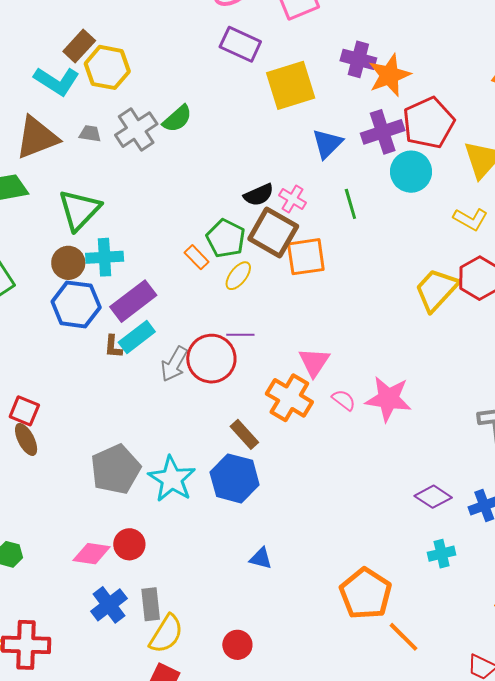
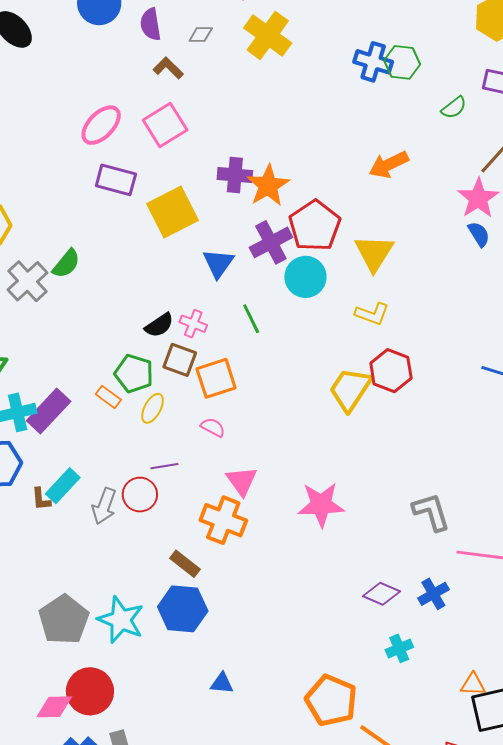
brown square: (273, 232) -> (180, 360), size x0.7
purple rectangle: (133, 301) -> (49, 411), moved
red circle: (211, 359) -> (140, 495), size x0.7
pink semicircle: (344, 400) -> (213, 427), moved
red circle: (129, 544) -> (90, 691), size x1.5

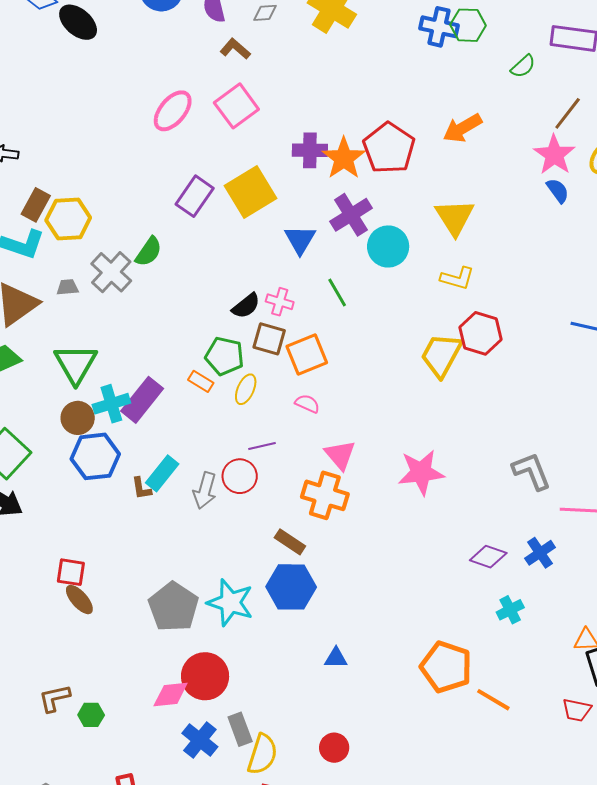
purple rectangle: (116, 180) -> (195, 196), moved, turned -66
red pentagon: (315, 226) -> (389, 148), moved

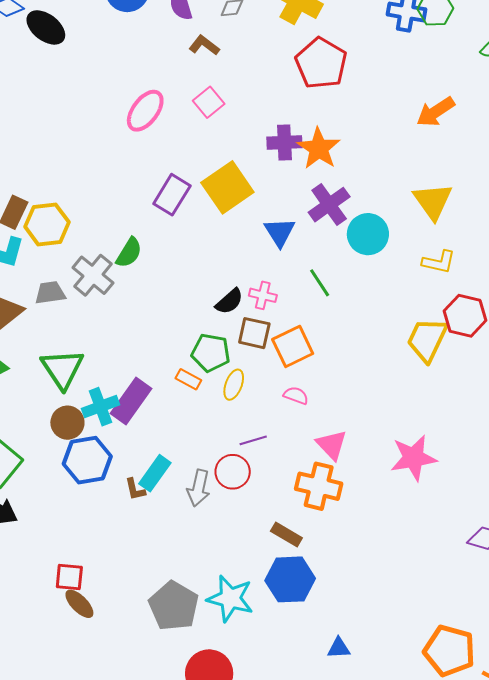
pink square: (236, 106) -> (209, 102), size x0.7
red pentagon: (389, 148) -> (321, 63), moved
gray trapezoid: (67, 287) -> (50, 293), size x1.4

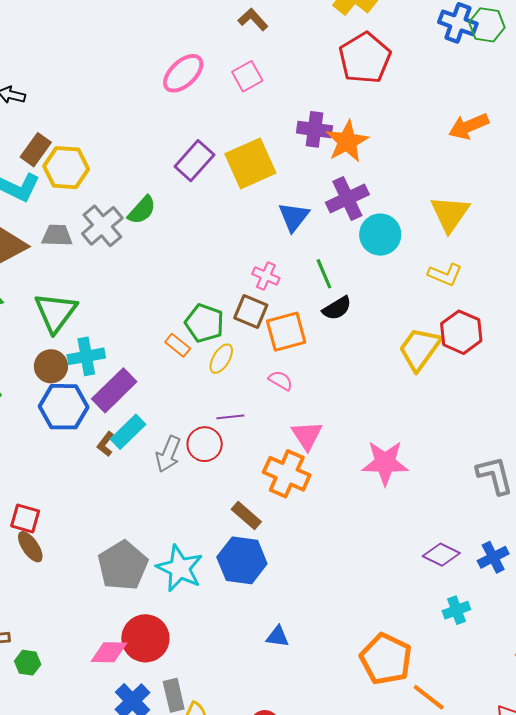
black semicircle: (229, 301) -> (337, 308), moved
purple rectangle: (131, 401) -> (114, 390), moved
brown L-shape: (135, 489) -> (106, 444), turned 40

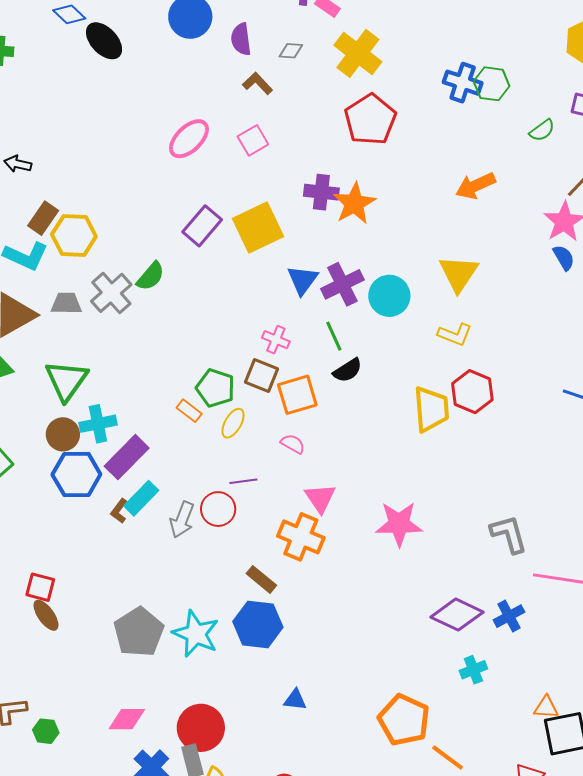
purple cross: (347, 198) -> (342, 284), moved
yellow trapezoid: (420, 349) -> (431, 409), turned 141
purple diamond: (441, 555) -> (457, 615), size x1.4
red circle: (145, 638) -> (201, 728), moved

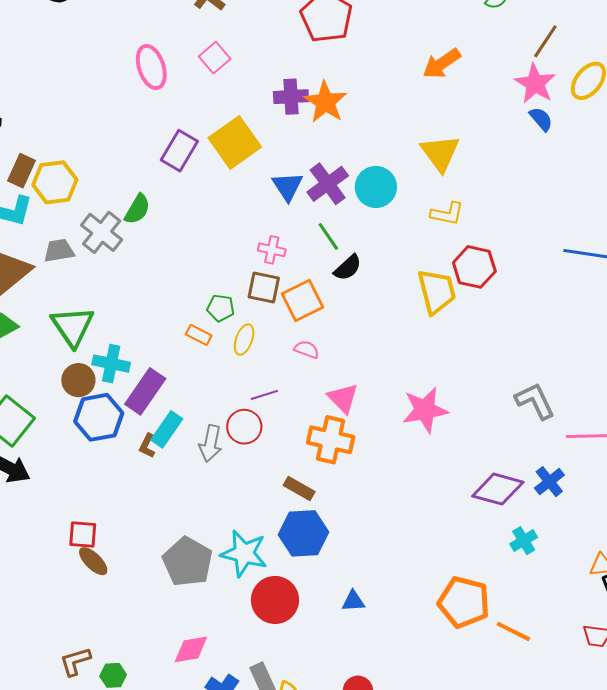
pink ellipse: (189, 139) -> (151, 67), turned -54
green pentagon: (215, 388) -> (221, 308), size x0.7
cyan cross: (98, 424) -> (111, 364), turned 33
red circle: (201, 728) -> (275, 600), moved

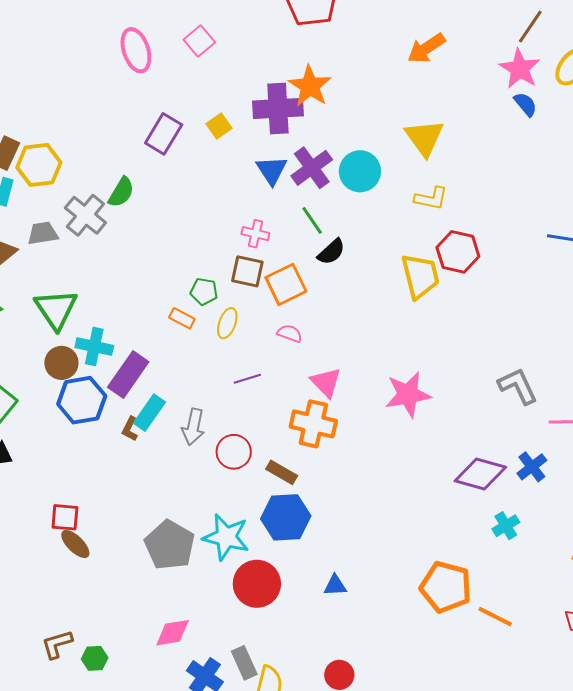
purple cross: (291, 97) -> (278, 108), moved, size x1.4
yellow square: (235, 142) -> (219, 126), size x0.5
red circle: (244, 427) -> (234, 452), moved

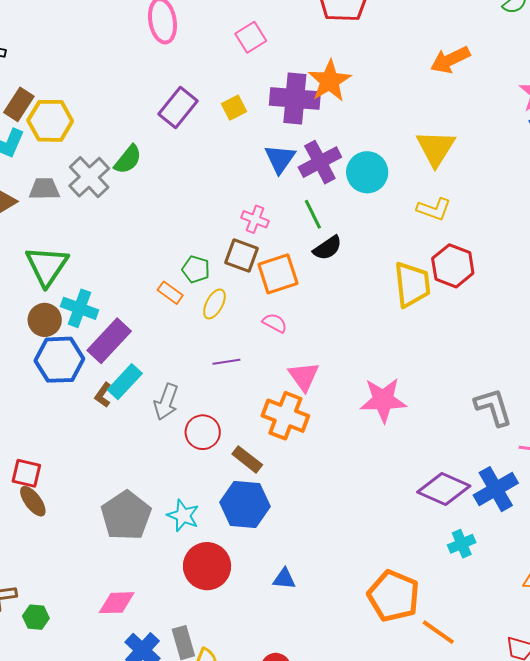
pink square: (199, 41) -> (251, 37), moved
blue cross: (532, 467) -> (496, 489), size x1.4
cyan star: (226, 537) -> (183, 516), size x0.7

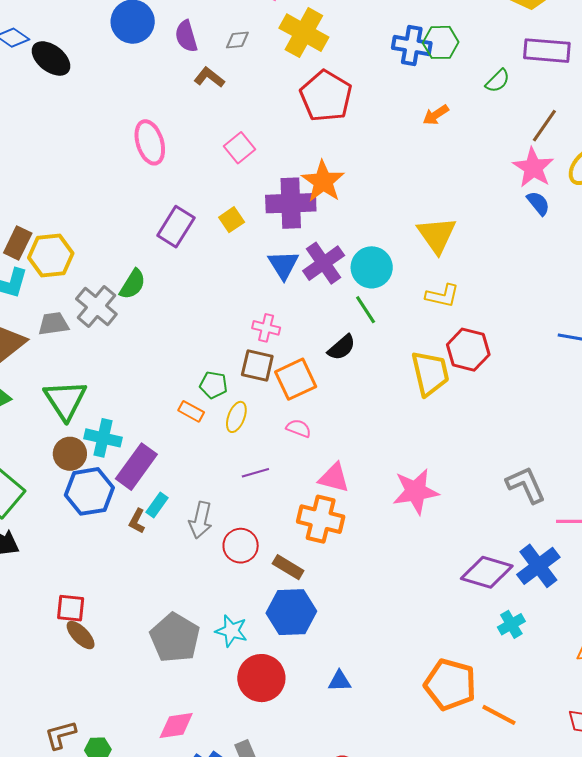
orange arrow: (450, 60) -> (436, 115), moved, size x0.7
green line: (313, 214) -> (366, 310), moved
pink triangle: (304, 376) -> (334, 478), turned -32
cyan rectangle: (125, 382) -> (157, 505), size x0.7

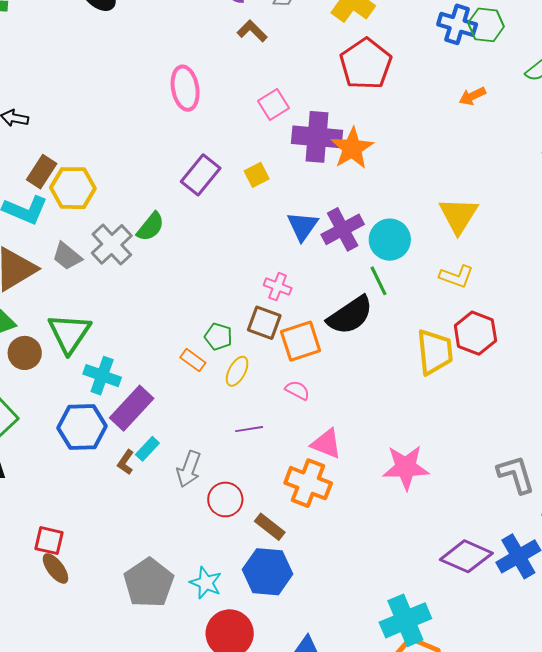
purple cross: (291, 203) -> (317, 137), moved
gray trapezoid: (53, 324) -> (67, 256), turned -140
black semicircle: (342, 347) -> (350, 315), size x1.6
brown circle: (70, 454) -> (25, 353), moved
cyan cross: (511, 624) -> (405, 620), moved, size x1.8

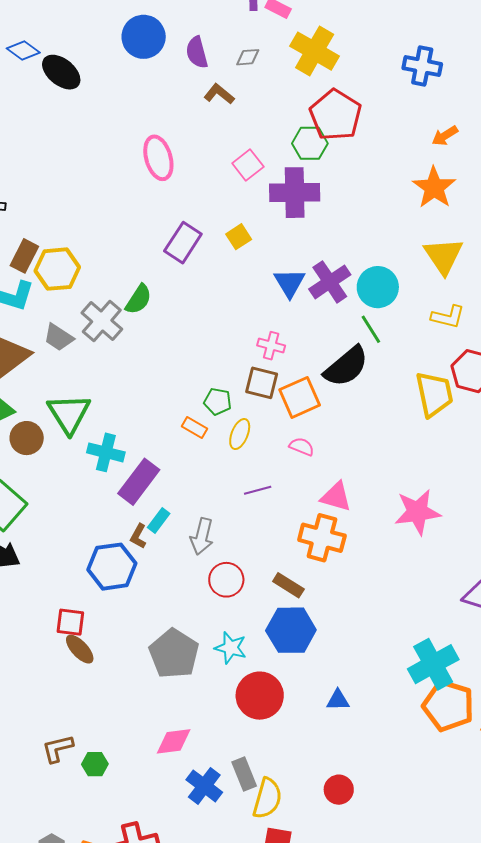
green hexagon: (486, 25) -> (310, 143), moved
orange star: (352, 148) -> (434, 187), moved
blue hexagon: (82, 427) -> (112, 567), moved
red circle: (225, 499) -> (226, 580), moved

